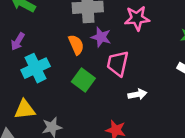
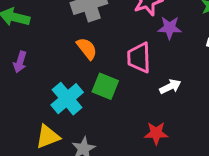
purple star: (101, 37) -> (170, 28), moved
cyan cross: (36, 68) -> (67, 99), moved

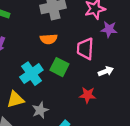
orange semicircle: (87, 49) -> (49, 39), turned 119
red star: (156, 133) -> (88, 95), moved

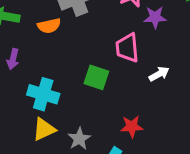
orange semicircle: (49, 39) -> (49, 26), moved
cyan cross: (31, 74) -> (43, 94), moved, turned -30
red star: (88, 95) -> (132, 126), moved

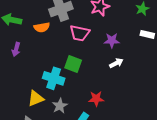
purple star: (155, 17) -> (112, 40), moved
pink trapezoid: (127, 48) -> (80, 33), moved, turned -75
cyan cross: (43, 94) -> (54, 78), moved

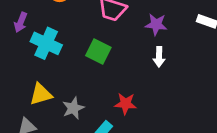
white arrow: (116, 63) -> (159, 57), turned 112
cyan cross: (54, 78) -> (46, 43), moved

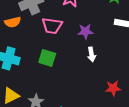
red star: (125, 104) -> (113, 88), moved

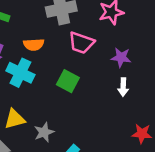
orange semicircle: (13, 22) -> (34, 45), moved

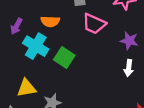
green square: (68, 81) -> (64, 58), moved

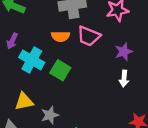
orange semicircle: (50, 21) -> (60, 36), moved
purple star: (129, 41) -> (124, 52), turned -30

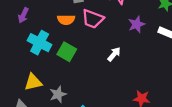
purple arrow: (12, 41) -> (23, 15), moved
purple star: (124, 52) -> (137, 24), moved
white arrow: (124, 79) -> (114, 54), moved, turned -144

